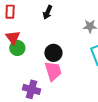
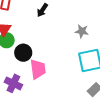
black circle: (53, 53) -> (23, 53), moved

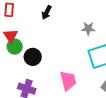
pink trapezoid: (38, 69) -> (68, 81), moved

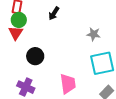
green circle: (15, 47) -> (19, 20), moved

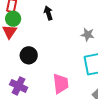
black arrow: (54, 13) -> (48, 13), turned 128

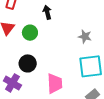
green circle: (13, 19) -> (30, 33), moved
black circle: (29, 55) -> (28, 63), moved

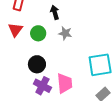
gray star: (85, 37) -> (65, 33), moved
purple cross: (12, 83) -> (42, 86), moved

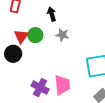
red triangle: (15, 30) -> (21, 36), moved
black circle: (37, 64) -> (13, 54), moved

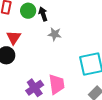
green circle: (35, 35) -> (28, 11), moved
purple cross: (40, 88) -> (35, 88), turned 30

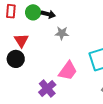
black arrow: (43, 14) -> (48, 14), turned 128
pink trapezoid: (57, 84) -> (68, 71), moved, turned 50

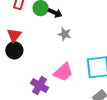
red triangle: (21, 40) -> (14, 35), moved
purple cross: (47, 89) -> (39, 86), turned -30

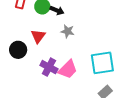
red triangle: (14, 35) -> (38, 36), moved
purple cross: (39, 86) -> (49, 67), moved

